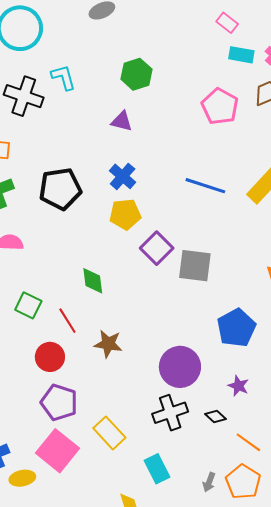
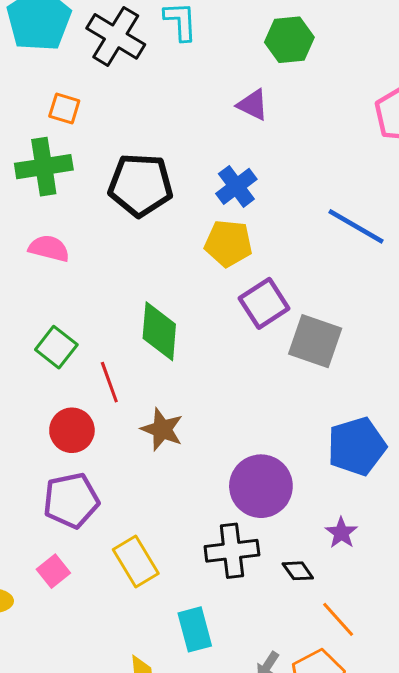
green diamond: (93, 281) -> (159, 331), size x1.4
purple pentagon: (59, 402) -> (71, 500), turned 30
pink square: (58, 451) -> (53, 571), size x0.5

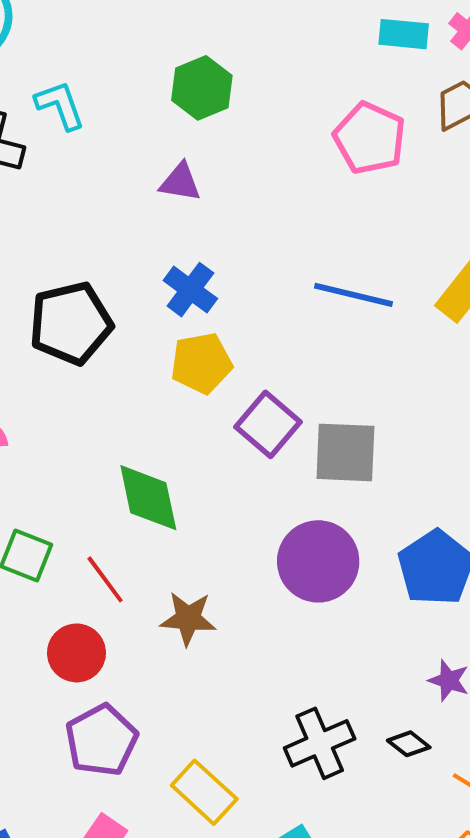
purple circle: (261, 486) -> (318, 561), moved

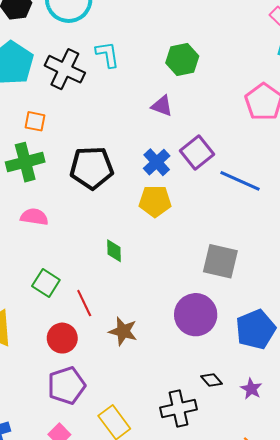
purple square: (268, 424) -> (197, 153), moved
green diamond: (148, 498) -> (114, 251), moved, size x0.6
black diamond: (409, 744) -> (211, 380), moved

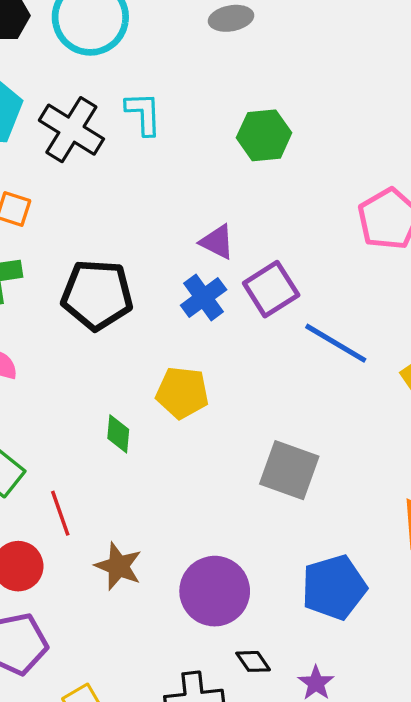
purple triangle: (162, 106) -> (217, 242), moved
yellow pentagon: (155, 201) -> (182, 393), moved
purple circle: (196, 315) -> (215, 591), moved

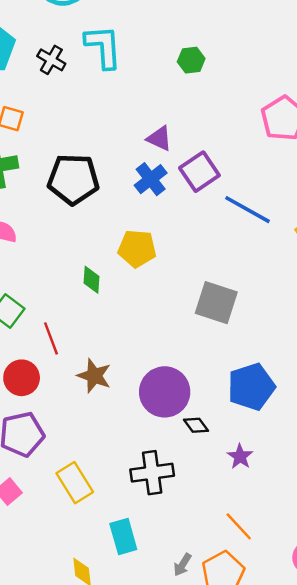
cyan L-shape: (143, 114) -> (103, 47), size x1.4
black cross: (71, 130) -> (51, 60), size x0.6
green hexagon: (264, 135) -> (191, 60), size x0.7
black diamond: (253, 661) -> (196, 425), moved

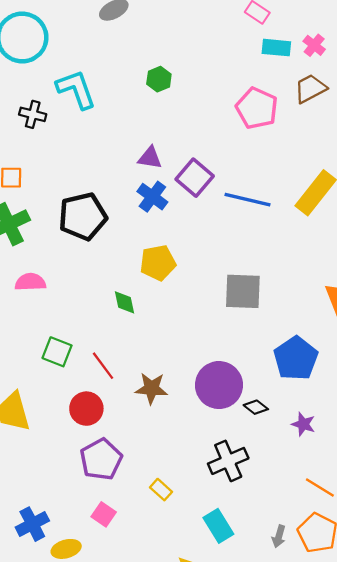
yellow rectangle: (75, 483) -> (161, 490), size x0.6

